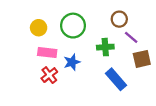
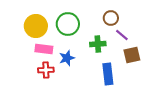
yellow circle: (39, 28) -> (36, 26), size x1.5
red cross: (49, 75) -> (46, 70), turned 35
blue rectangle: (116, 79) -> (108, 74), turned 35

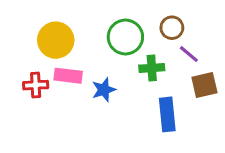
green circle: (68, 24) -> (125, 37), moved
red cross: (46, 70) -> (36, 85), moved

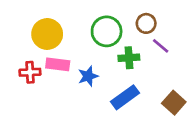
brown square: (204, 85) -> (174, 103), moved, turned -35
blue rectangle: (167, 114) -> (125, 97), moved, turned 60

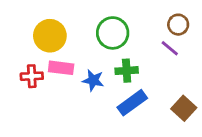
brown circle: (146, 23) -> (178, 25), moved
green cross: (129, 58) -> (127, 71), moved
blue star: (88, 76) -> (93, 80), turned 30

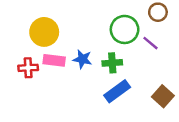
brown circle: (178, 25) -> (158, 12), moved
green circle: (113, 33) -> (125, 29), moved
blue star: (93, 80) -> (83, 59), moved

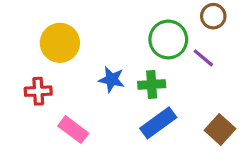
pink rectangle: (54, 60) -> (73, 130), moved, turned 30

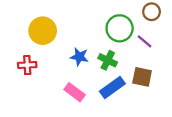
green cross: (152, 85) -> (108, 60), turned 30
pink rectangle: (73, 130) -> (75, 92), moved
brown square: (220, 130) -> (142, 77), moved, turned -30

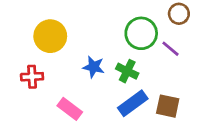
brown square: (142, 77) -> (168, 106), moved
pink rectangle: (75, 92) -> (70, 109), moved

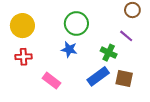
green circle: (141, 33) -> (76, 23), moved
yellow circle: (50, 36) -> (22, 26), moved
green cross: (127, 71) -> (109, 53), moved

